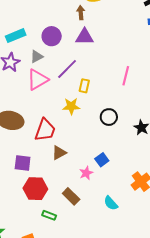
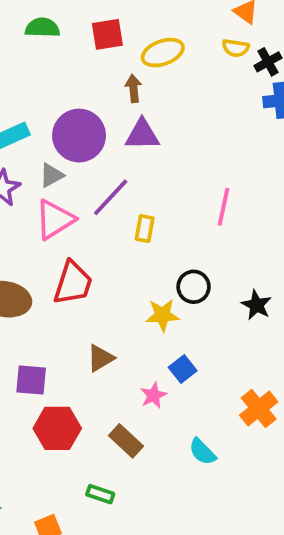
purple circle: (52, 36) -> (79, 136), size x1.4
yellow star: (71, 106) -> (162, 315), moved
red trapezoid: (45, 130) -> (73, 283), moved
green rectangle: (49, 215) -> (100, 494), moved

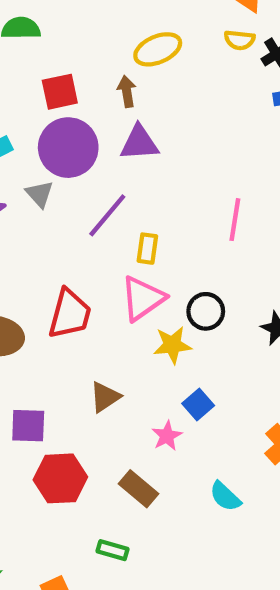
red square: (107, 34) -> (60, 92), moved
gray triangle: (52, 175) -> (40, 194), turned -40
pink triangle: (55, 219) -> (143, 298), moved

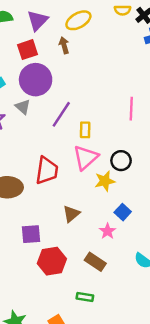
purple triangle: (139, 143) -> (38, 20), moved, turned -35

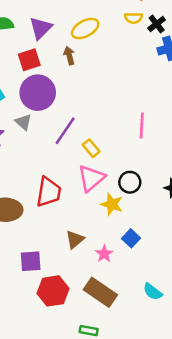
yellow rectangle: (85, 130) -> (91, 148), turned -42
yellow star: (105, 181) -> (112, 204), turned 30
pink star: (108, 231) -> (104, 254), moved
brown rectangle: (95, 262) -> (100, 292), size x1.4

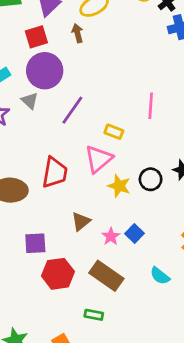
yellow rectangle: (91, 148) -> (114, 132), moved, turned -30
black circle: (130, 182) -> (151, 179), moved
blue square: (131, 238) -> (135, 233), moved

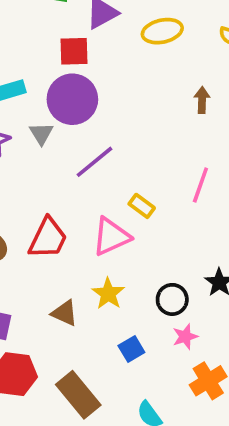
brown arrow: (77, 33) -> (202, 100), moved
black circle: (151, 179) -> (172, 299), moved
yellow star: (119, 186) -> (108, 294), moved
brown triangle: (81, 221) -> (65, 313), turned 48
pink star: (111, 236) -> (185, 337), moved

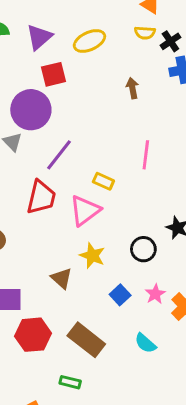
red square: (74, 51) -> (54, 74), moved
red trapezoid: (48, 238) -> (41, 197), moved
brown triangle: (65, 313) -> (62, 278), turned 30
pink star: (185, 337) -> (155, 294), moved

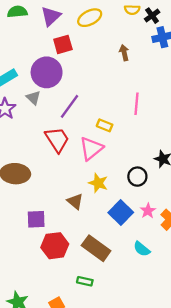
red trapezoid: (41, 197) -> (57, 140), turned -44
blue square: (120, 295) -> (121, 212), size x1.5

